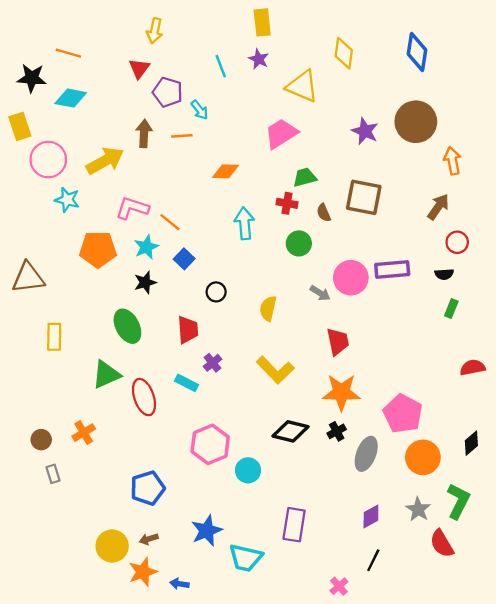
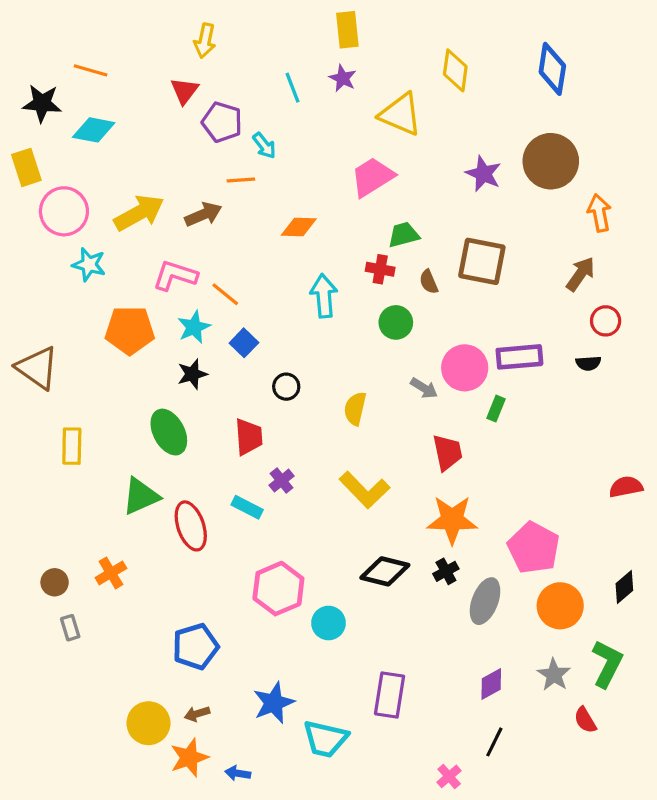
brown arrow: (144, 134) -> (203, 214), moved, turned 64
brown triangle: (28, 278) -> (37, 368), turned 42
green rectangle: (451, 308) -> (496, 409), moved
red semicircle: (442, 544) -> (585, 720), size x0.7

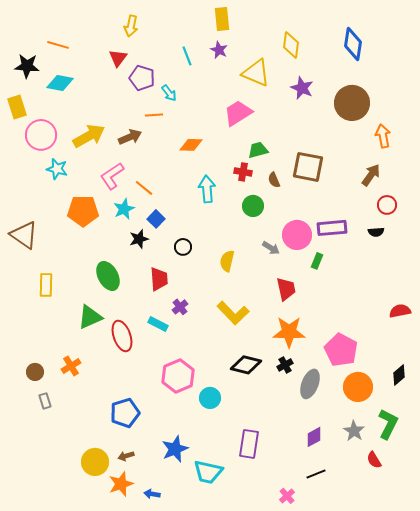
purple star: (483, 174) -> (302, 88), moved
pink L-shape: (175, 275) -> (112, 176), turned -52
black star: (192, 374) -> (139, 239), moved
black line: (494, 742) -> (316, 474), turned 42

